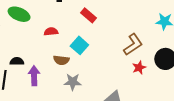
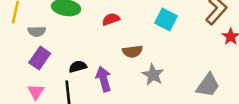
cyan square: (79, 45) -> (166, 19), moved
gray star: (73, 82) -> (153, 75), turned -30

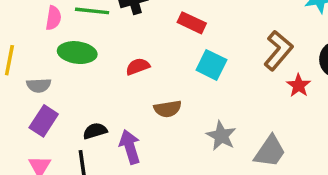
gray star: (153, 75) -> (221, 136), moved

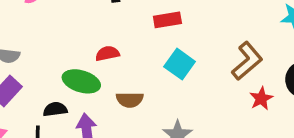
red rectangle: (192, 23) -> (167, 20), turned -44
green ellipse: (77, 53) -> (81, 81), moved

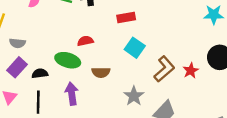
brown L-shape: (247, 61) -> (164, 69), moved
black semicircle: (55, 109) -> (40, 73), moved

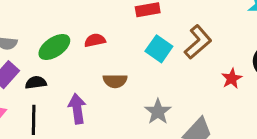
green ellipse: (68, 60) -> (54, 47), moved, turned -50
brown L-shape: (164, 69) -> (198, 42), moved

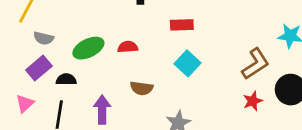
brown L-shape: (198, 42) -> (256, 64), moved

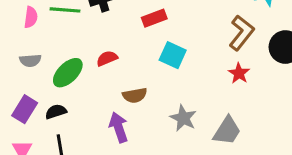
gray semicircle: (44, 38) -> (30, 60), moved
red star: (253, 101) -> (239, 73), moved
purple arrow: (102, 110) -> (119, 127), moved

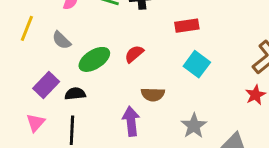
red semicircle: (107, 58) -> (134, 54), turned -30
gray semicircle: (30, 60) -> (61, 40), turned 36

